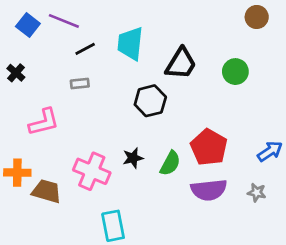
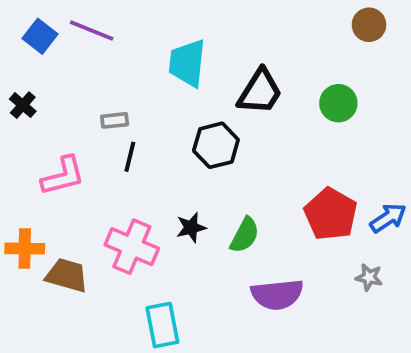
black line: (85, 49) -> (130, 157), moved, turned -48
red pentagon: (209, 147) -> (331, 214), moved
purple semicircle: (209, 190) -> (277, 294), moved

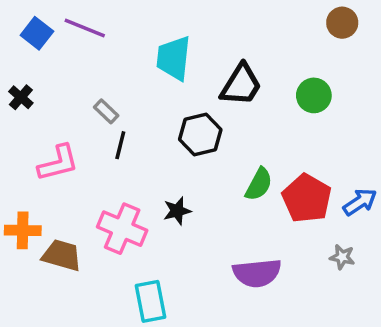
gray rectangle: (115, 120) -> (106, 111), turned 50
green semicircle: (245, 235) -> (259, 184), moved

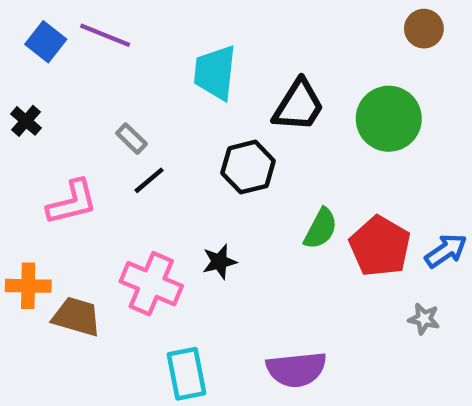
green circle: (314, 95) -> (389, 119), size x1.5
black line: (120, 145) -> (149, 180), turned 36
purple semicircle: (257, 273) -> (296, 369), moved

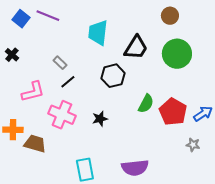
brown circle: (424, 29) -> (170, 16), moved
pink cross: (151, 284) -> (62, 115), moved

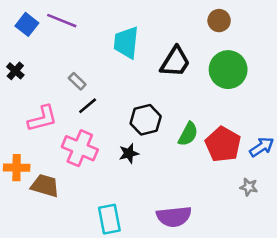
black hexagon: (113, 76) -> (146, 120), moved

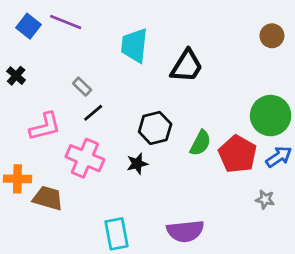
brown circle: (219, 21) -> (272, 36), moved
green circle: (228, 70) -> (271, 116), moved

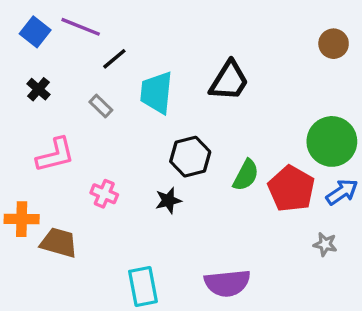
cyan trapezoid: (134, 45) -> (157, 93), moved
black cross: (16, 76) -> (38, 89), moved
black line: (93, 113) -> (114, 59), moved
pink cross: (85, 158) -> (104, 194), size x0.6

